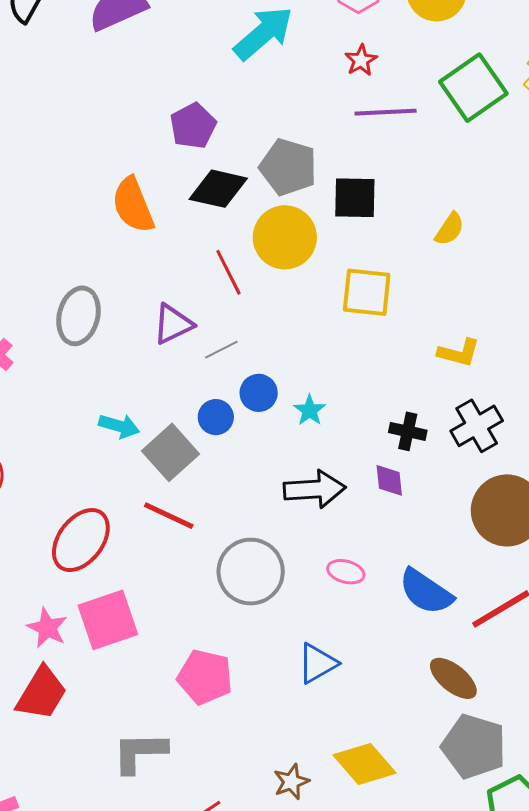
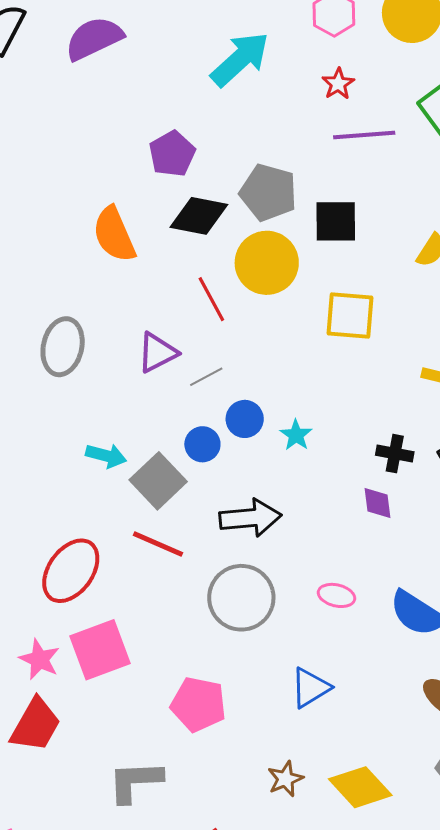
black arrow: (315, 489) -> (250, 518), moved
brown star: (291, 782) -> (285, 779), moved

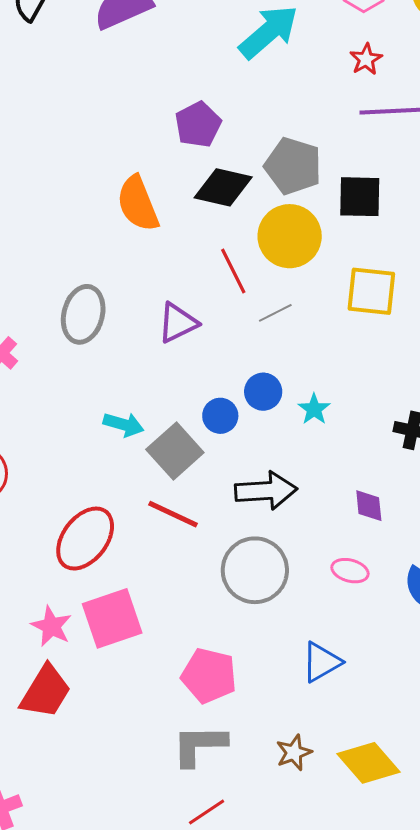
gray line: (206, 377) -> (275, 313), moved
purple diamond: (377, 503) -> (369, 506), moved
gray L-shape: (135, 781) -> (199, 745), moved

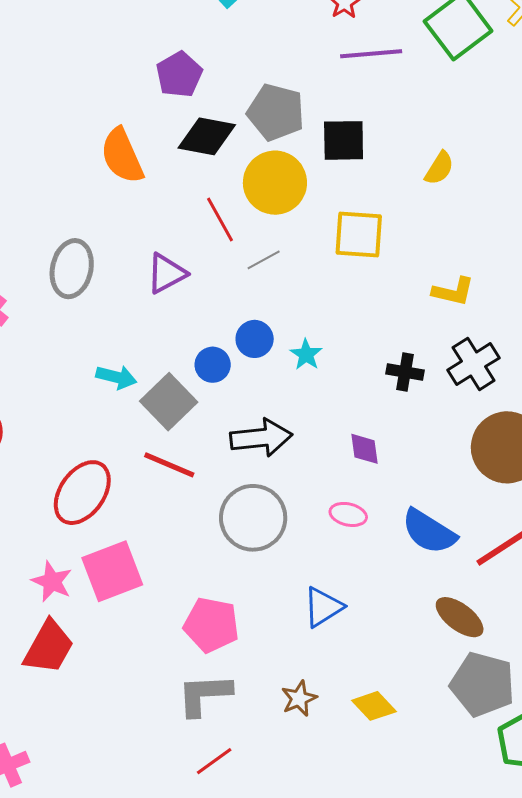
yellow diamond: (368, 763) -> (374, 706), size x0.7

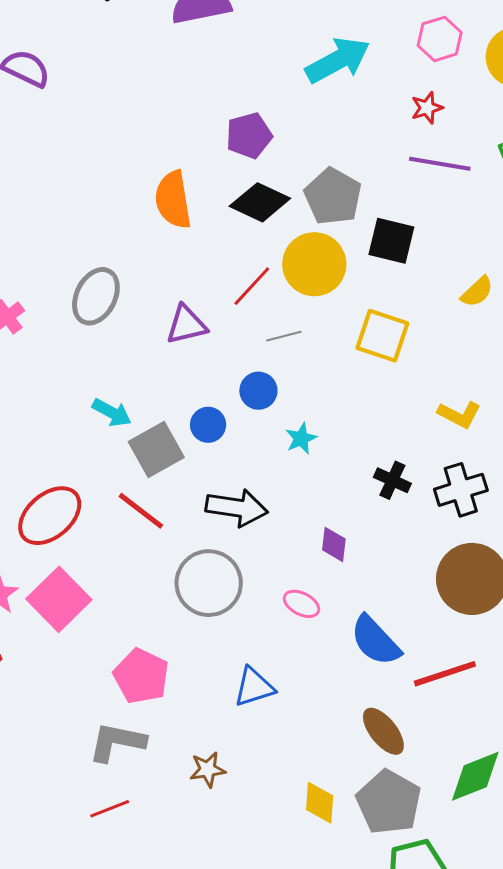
red line: (220, 220) -> (252, 286), turned 57
blue circle: (255, 339) -> (258, 391), moved
pink square: (112, 571) -> (59, 599), turned -38
yellow diamond: (374, 706) -> (320, 803), moved, turned 33

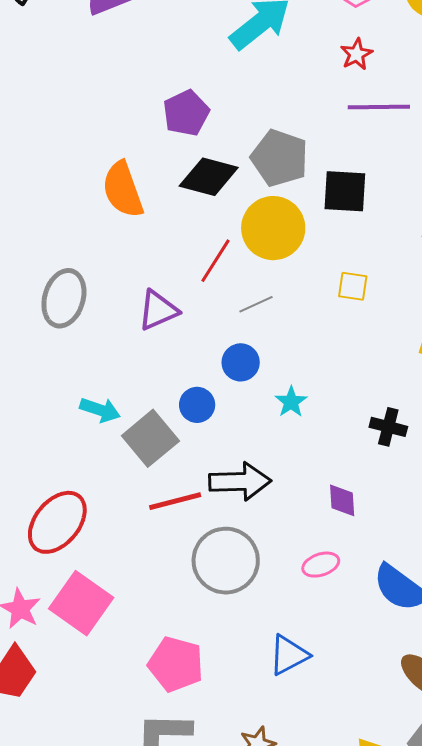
yellow square: (382, 336) -> (353, 286), size x0.6
red line: (141, 511) -> (175, 501), moved, turned -42
pink ellipse: (302, 604) -> (321, 565), turned -36

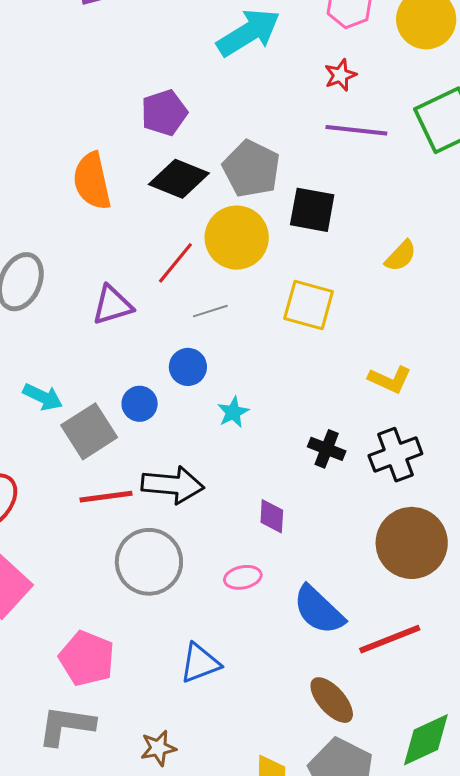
yellow square: (353, 286) -> (309, 305), size x1.6

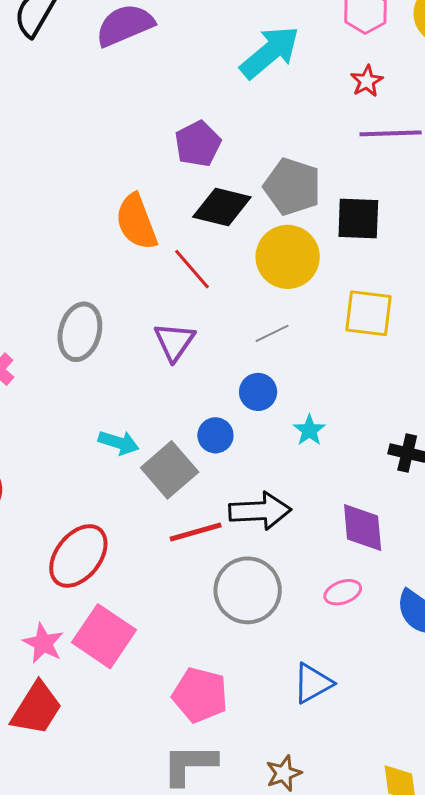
red line: (175, 263) -> (192, 269), moved, turned -72
purple triangle: (112, 305) -> (174, 342), turned -30
purple diamond: (272, 516) -> (363, 528), size x1.5

